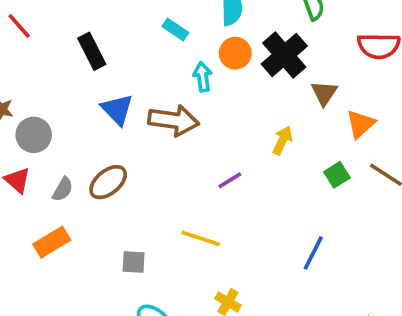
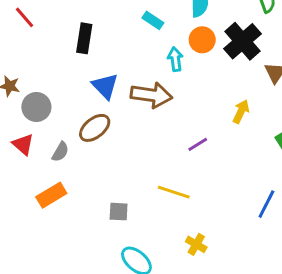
black rectangle: (92, 51) -> (84, 38), turned 36
brown ellipse: (108, 182) -> (95, 128), moved

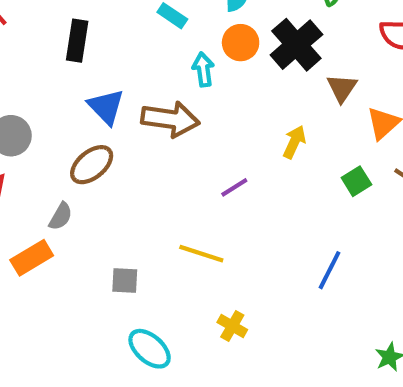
gray semicircle: (60, 152) -> (61, 216), moved

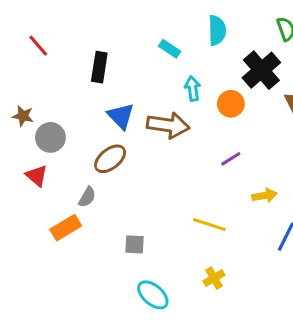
orange circle: (241, 43) -> (231, 104), moved
yellow arrow: (294, 142) -> (264, 196), moved, turned 55
purple line: (234, 187) -> (231, 159), moved
yellow line: (201, 254) -> (209, 225), moved
yellow cross: (232, 326) -> (214, 278), turned 30

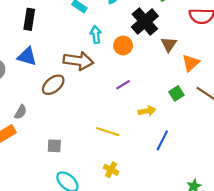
blue triangle: (121, 116) -> (27, 56), moved, turned -30
brown ellipse: (110, 159) -> (53, 85), moved
yellow cross: (214, 278) -> (111, 170), turned -32

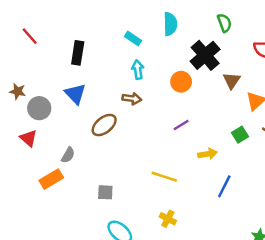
cyan arrow: (96, 35) -> (138, 70), moved
blue triangle: (27, 56) -> (75, 94), turned 30
brown arrow: (78, 61) -> (132, 99), size x0.6

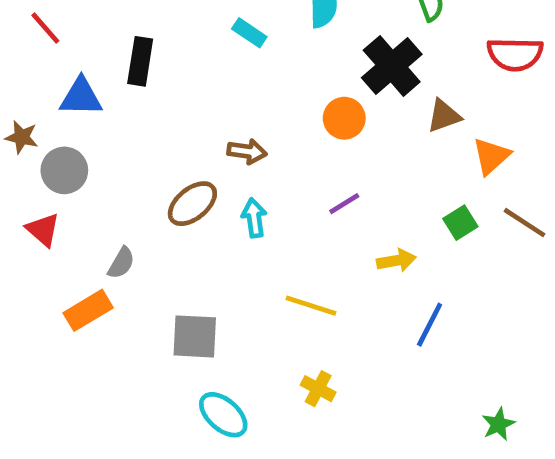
cyan arrow: (138, 70) -> (254, 218), moved
brown triangle: (232, 81) -> (444, 116), turned 36
blue triangle: (75, 94) -> (81, 97), moved, turned -45
gray square: (105, 192) -> (195, 336), size x1.5

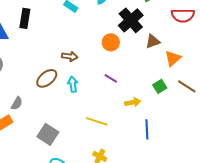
purple line: (344, 204) -> (111, 78), turned 64
blue line: (430, 325) -> (147, 129), turned -30
gray square: (195, 336) -> (48, 134), turned 30

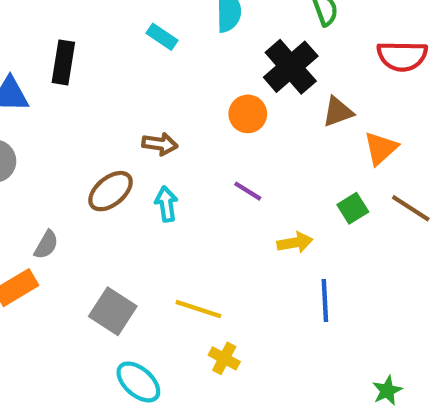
yellow line: (97, 121) -> (198, 309), moved

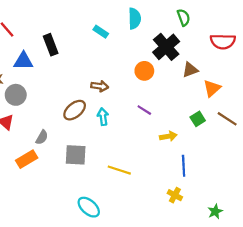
black rectangle: (63, 62) -> (51, 45), turned -30
gray square: (113, 311) -> (76, 155), moved, turned -30
yellow cross: (224, 358) -> (175, 195), moved

